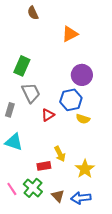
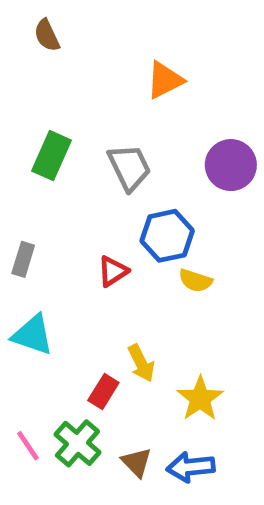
brown semicircle: (33, 13) -> (47, 35), moved
purple circle: (82, 75) -> (231, 165), moved
gray trapezoid: (31, 93) -> (129, 167), moved
red rectangle: (44, 166) -> (103, 391), turned -48

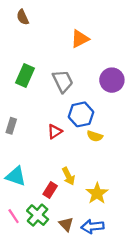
cyan triangle: (33, 335) -> (16, 176), moved

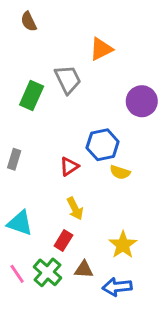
gray trapezoid: (63, 81) -> (68, 79), moved
yellow arrow: (68, 176) -> (75, 209), moved
brown triangle: (66, 224) -> (84, 269), moved, turned -42

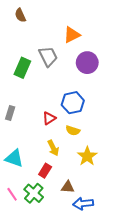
purple circle: (142, 101) -> (87, 63), moved
yellow semicircle: (120, 172) -> (73, 130), moved
yellow star: (123, 245) -> (87, 156), moved
brown triangle: (84, 269) -> (68, 187), moved

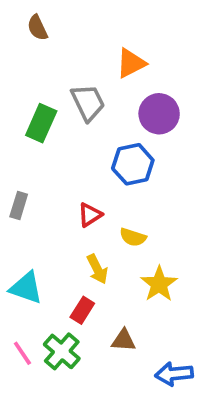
blue hexagon: (73, 103) -> (133, 164), moved
blue arrow: (83, 204) -> (174, 374), moved

